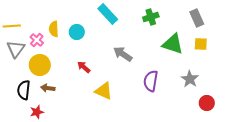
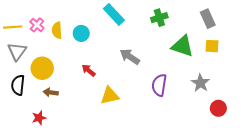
pink cross: (37, 40) -> (37, 25), moved
black semicircle: (24, 90) -> (18, 85), moved
yellow triangle: (104, 91) -> (110, 96), turned -36

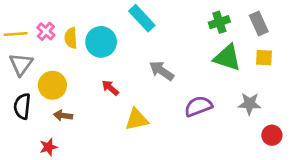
green cross: (159, 18) -> (219, 22), moved
cyan circle: (81, 33) -> (101, 42), size x1.5
gray star: (200, 83) -> (250, 104), turned -30
purple semicircle: (159, 85) -> (198, 106), turned 60

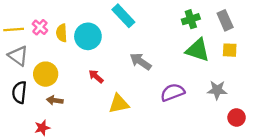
gray triangle: (21, 64) -> (18, 56), turned -30

